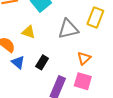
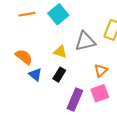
yellow triangle: (29, 32) -> (60, 52), moved
pink square: (83, 81) -> (100, 93), turned -36

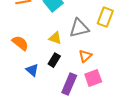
orange triangle: (101, 70) -> (85, 56), moved
blue triangle: (35, 75) -> (32, 70), moved

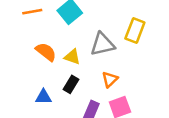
orange semicircle: (20, 43) -> (46, 52), moved
blue triangle: (32, 70) -> (43, 97), turned -40

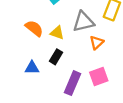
orange triangle: (110, 79) -> (97, 43), moved

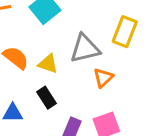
black rectangle: (56, 57) -> (47, 98), turned -64

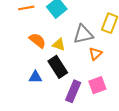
black rectangle: (47, 98) -> (58, 67), size x1.5

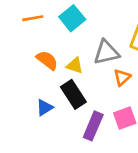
blue triangle: (35, 77) -> (45, 108), turned -32

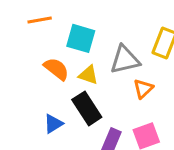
cyan square: (72, 18) -> (81, 38), moved, turned -35

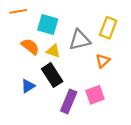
orange triangle: (143, 89) -> (103, 61), moved

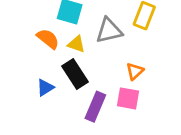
orange triangle: (103, 61) -> (135, 71), moved
pink square: (95, 95) -> (128, 98), turned 30

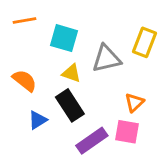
orange semicircle: (48, 39) -> (25, 81), moved
purple rectangle: (95, 107) -> (92, 141), turned 32

